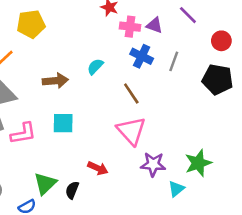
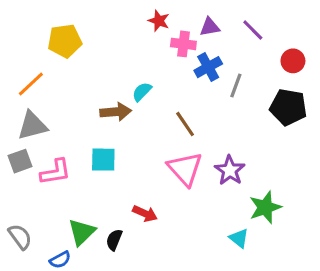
purple triangle: (154, 25) -> (210, 27), moved, turned -30
blue cross: (142, 56) -> (208, 67), moved, turned 35
brown arrow: (55, 81) -> (116, 112), moved
purple star: (153, 164) -> (230, 170), moved, turned 30
cyan triangle: (176, 189) -> (239, 238), turned -42

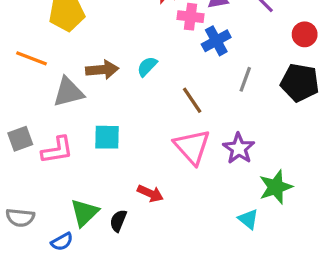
orange line: (31, 84) -> (31, 58), turned 64
gray line: (236, 86) -> (245, 79), moved
brown arrow: (116, 112) -> (102, 70), moved
gray triangle: (32, 126) -> (68, 92), moved
gray semicircle: (20, 237) -> (20, 218), turned 132

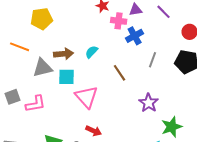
cyan square: (107, 137) -> (67, 77), moved
pink triangle: (192, 147) -> (87, 97), moved

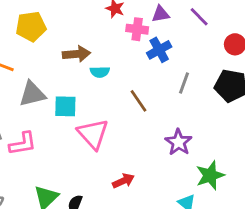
cyan semicircle: (92, 52) -> (100, 72), turned -136
brown arrow: (64, 54) -> (76, 54), moved
red arrow: (94, 131) -> (123, 181), moved, turned -49

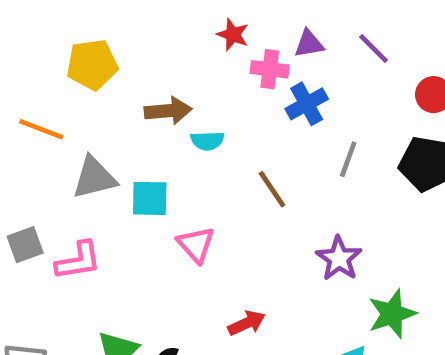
pink triangle: (93, 134) -> (196, 245), size x0.7

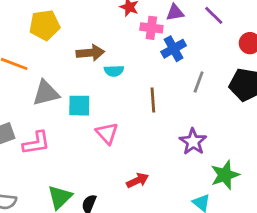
brown line: (272, 189) -> (153, 100), turned 30

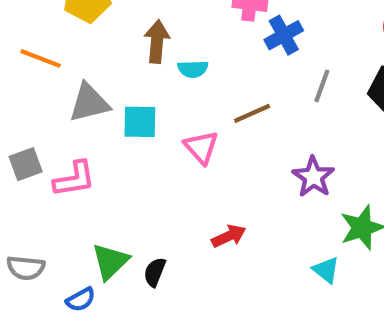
brown arrow: (90, 53) -> (157, 41), turned -80
brown line: (153, 100) -> (252, 113), turned 70
pink triangle: (107, 133) -> (201, 147), moved

